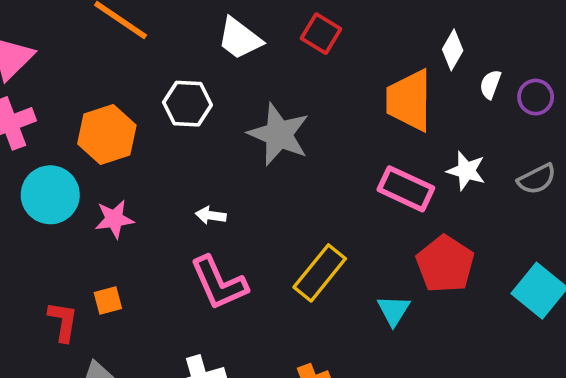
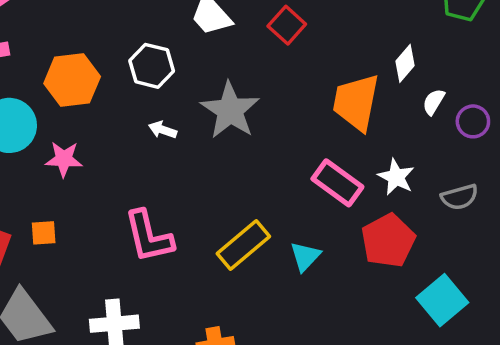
white arrow: (211, 215) -> (163, 130), moved
red pentagon: (445, 264) -> (388, 241), moved
cyan triangle: (394, 310) -> (305, 256), moved

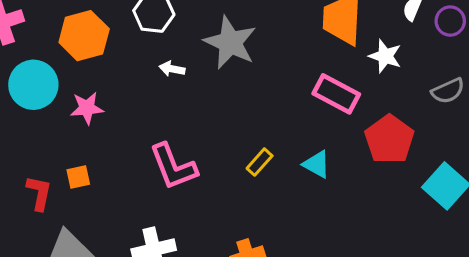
white star: (396, 177) -> (385, 56), moved
yellow rectangle: (243, 245) -> (260, 162), size x0.6
cyan triangle: (305, 256) -> (317, 164), turned -36

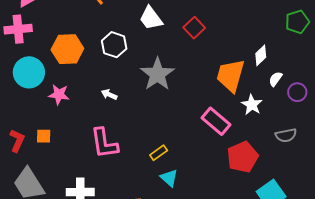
white arrow: (172, 69) -> (109, 94), moved
cyan triangle: (317, 164) -> (169, 178), moved

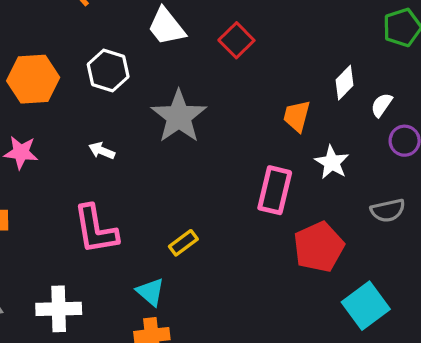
orange trapezoid: (231, 75) -> (297, 116), size x0.6
white semicircle: (275, 79) -> (382, 105), moved
pink rectangle: (216, 121) -> (275, 190), turned 64
cyan triangle: (169, 178) -> (150, 292), moved

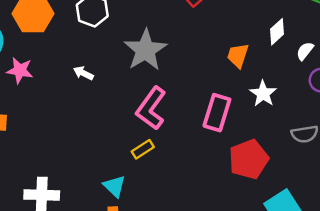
pink L-shape: (96, 229) -> (151, 108), moved, turned 42

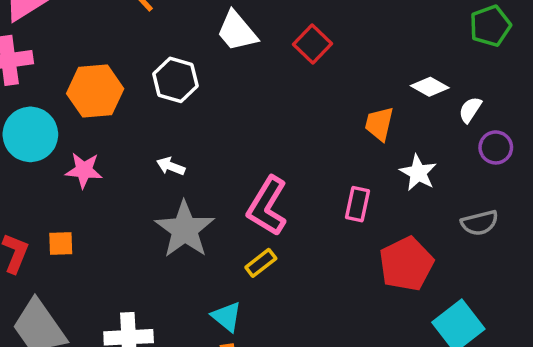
white diamond: (277, 32) -> (430, 87), turned 76
gray star: (145, 50) -> (185, 229), moved
pink rectangle: (217, 113) -> (358, 204), size x0.7

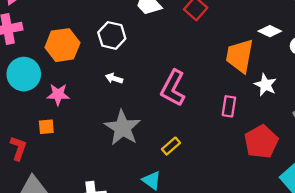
orange trapezoid: (379, 124) -> (240, 56), size x1.6
white arrow: (171, 166) -> (114, 78), moved
pink L-shape: (267, 206) -> (173, 88), moved
orange square: (61, 243) -> (46, 127), moved

